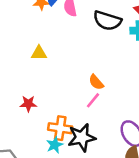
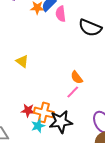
yellow triangle: (39, 53) -> (22, 61), moved, turned 32
red star: (28, 104) -> (28, 110), moved

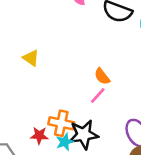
red star: (28, 110) -> (39, 136), moved
cyan star: (38, 126) -> (65, 142), moved

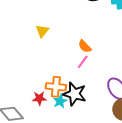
yellow triangle: (31, 58) -> (42, 31), moved, turned 40
black star: (84, 135) -> (75, 94), turned 30

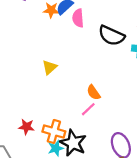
red star: (39, 98) -> (26, 127), moved

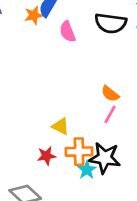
pink semicircle: (78, 18) -> (68, 32), moved
yellow triangle: (50, 67) -> (61, 126), moved, turned -35

